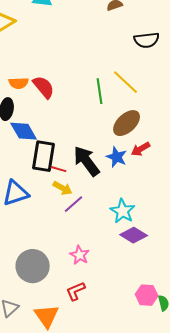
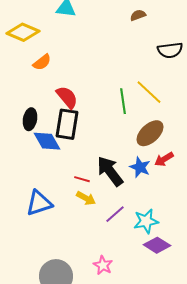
orange semicircle: (19, 83) -> (42, 62), moved, turned -36
black rectangle: (44, 156) -> (67, 124), moved
purple line: (74, 204) -> (115, 214), moved
cyan star: (123, 211) -> (146, 221), turned 30

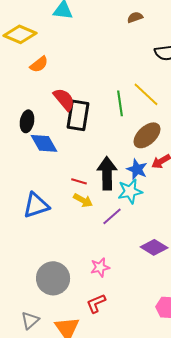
black rectangle: (67, 124) -> (78, 115), moved
black arrow: (110, 171) -> (107, 173), turned 36
cyan star: (146, 221) -> (130, 191), moved
pink star: (103, 265) -> (100, 267), turned 30

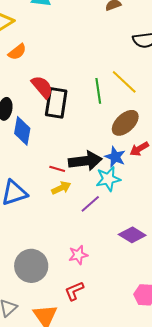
blue diamond: (44, 143) -> (22, 131), turned 40
black arrow: (107, 173) -> (85, 161), turned 84
yellow arrow: (83, 200) -> (61, 188), turned -54

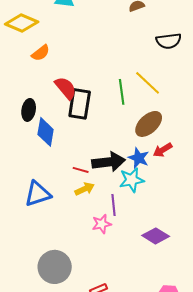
purple line: (90, 204) -> (114, 205), turned -55
pink star: (78, 255) -> (102, 224), moved

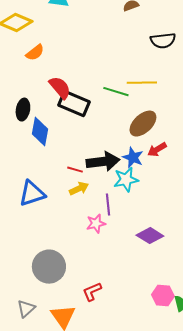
yellow line: (148, 83) -> (142, 83), turned -44
green line: (122, 92) -> (116, 92), turned -65
black rectangle: (80, 104) -> (74, 104), turned -76

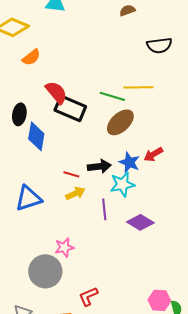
brown ellipse: (143, 124) -> (120, 122), moved
black arrow: (103, 162) -> (99, 166), size x0.7
pink star: (96, 224) -> (64, 247), moved
purple diamond: (150, 236) -> (140, 222), moved

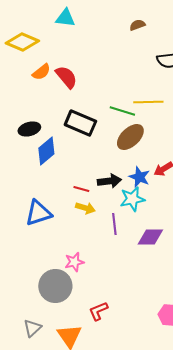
red semicircle: (56, 92) -> (66, 77), moved
black ellipse: (19, 114) -> (29, 129), turned 65
blue diamond: (36, 136) -> (46, 151), turned 40
yellow arrow: (75, 193) -> (85, 208), turned 42
purple diamond: (140, 222) -> (150, 237), turned -32

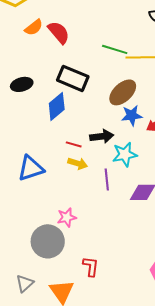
green line: (122, 111) -> (115, 49), moved
blue diamond: (46, 151) -> (57, 106), moved
blue star: (139, 177) -> (132, 115), moved, turned -30
red L-shape: (98, 311) -> (91, 266), turned 120

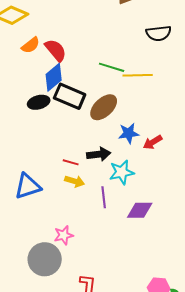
black ellipse: (22, 84) -> (39, 102), moved
brown ellipse: (123, 92) -> (104, 107), moved
blue diamond: (57, 106) -> (54, 77), moved

